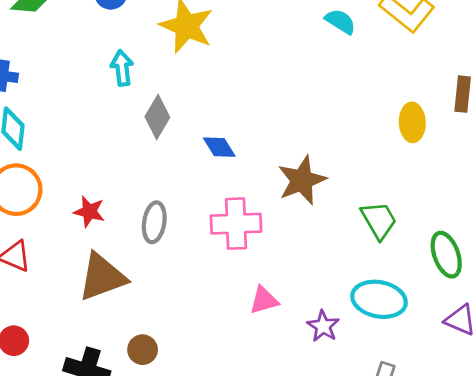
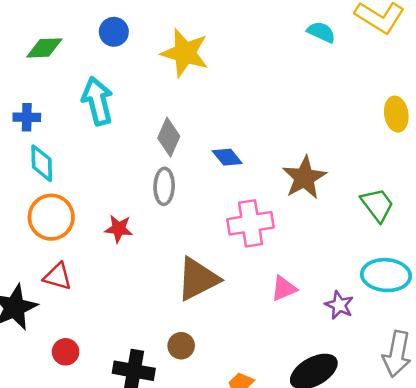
cyan arrow: (122, 68) -> (98, 101), moved, size x1.5
gray ellipse: (154, 222) -> (164, 186), moved
brown triangle: (102, 277) -> (198, 279), moved

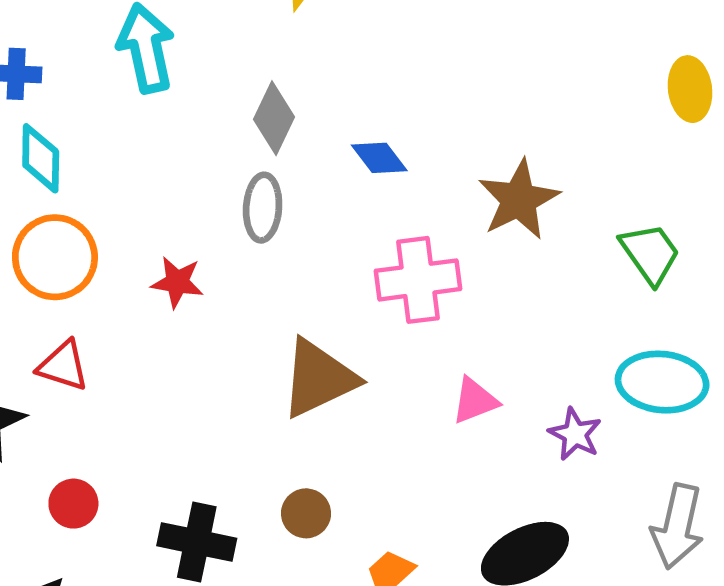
brown circle: (181, 346) -> (306, 513), moved

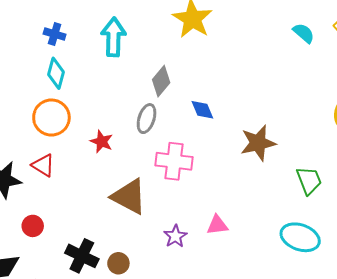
pink cross: (418, 280) -> (174, 161), moved
brown triangle: (319, 378) -> (129, 196), moved, turned 39
purple star: (575, 434) -> (175, 236), moved
brown circle: (306, 513) -> (118, 263), moved

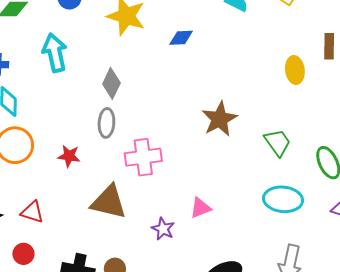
blue diamond: (202, 110) -> (181, 38), moved, turned -55
red triangle: (43, 165) -> (32, 212), moved

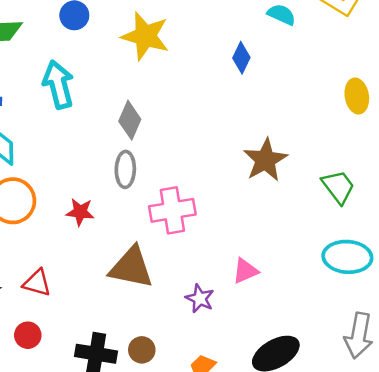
blue diamond: (181, 38) -> (241, 58), moved, turned -60

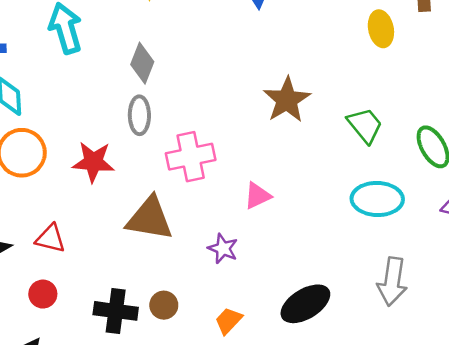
red star: (80, 212) -> (93, 162), size x1.4
pink triangle: (245, 271) -> (257, 196), moved

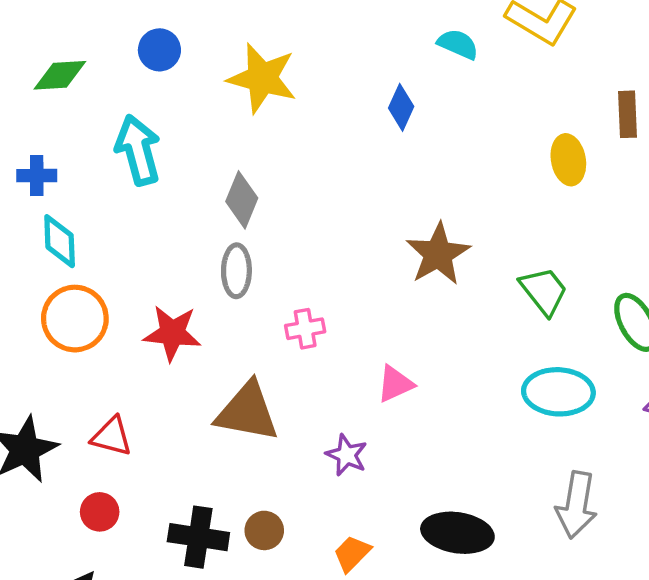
pink cross: (191, 157) -> (305, 329), size x0.6
black ellipse: (305, 304) -> (457, 533), turned 39

